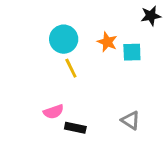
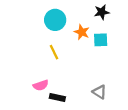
black star: (151, 16) -> (102, 12), moved
cyan circle: (64, 39) -> (55, 20), moved

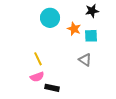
yellow line: (54, 52) -> (38, 59), moved
gray triangle: (99, 92) -> (85, 60), moved

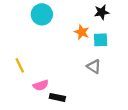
cyan circle: (50, 18) -> (42, 14), moved
yellow line: (38, 59) -> (20, 65), moved

